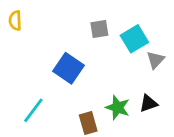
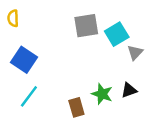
gray square: (99, 29) -> (86, 26), size x1.5
blue square: (68, 68) -> (24, 60), moved

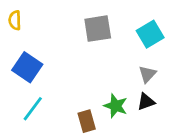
cyan square: (117, 34) -> (150, 34), moved
gray triangle: (135, 52) -> (147, 74), moved

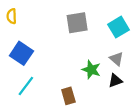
gray triangle: (147, 74) -> (116, 59), turned -32
green star: (116, 106) -> (91, 70), moved

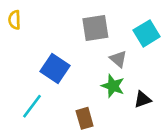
blue square: (21, 53) -> (55, 68), moved
gray triangle: (116, 59) -> (118, 59), moved

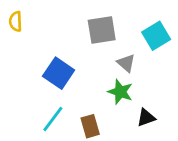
black triangle: (143, 99) -> (146, 118), moved
cyan line: (32, 106) -> (53, 119), moved

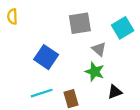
cyan line: (53, 119) -> (42, 93), turned 35

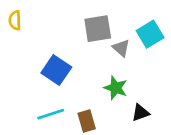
gray triangle: (99, 49) -> (121, 48), moved

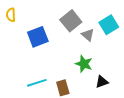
gray square: (98, 29) -> (71, 21), turned -30
blue square: (56, 70) -> (38, 37), moved, turned 35

